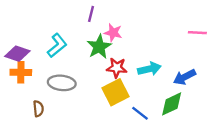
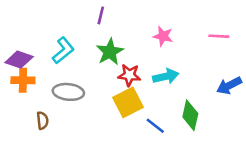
pink star: (113, 33) -> (163, 36), moved
blue arrow: (184, 77) -> (229, 85), moved
green diamond: (172, 104) -> (190, 115), turned -52

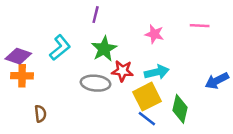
pink line: (219, 36) -> (200, 26), moved
gray ellipse: (68, 92) -> (96, 83), moved
yellow square: (128, 102) -> (147, 97), moved

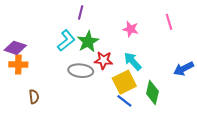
pink line: (200, 26) -> (169, 22), turned 70
cyan L-shape: (60, 48) -> (66, 41), moved
cyan arrow: (157, 72) -> (133, 61), turned -120

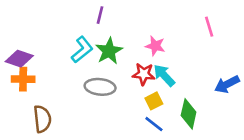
pink star: (131, 29) -> (155, 46), moved
red star: (104, 60) -> (144, 74), moved
yellow square: (124, 82) -> (154, 101), size x0.6
brown semicircle: (34, 97) -> (42, 119), size x1.5

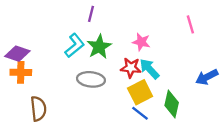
yellow square: (154, 101) -> (140, 92), size x1.5

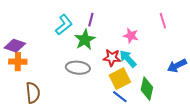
purple line: (91, 14) -> (91, 20), moved
pink star: (141, 42) -> (131, 36), moved
cyan L-shape: (75, 45) -> (64, 25), moved

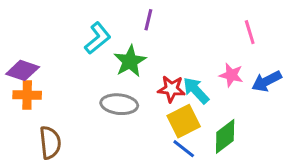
purple line: (91, 20) -> (148, 20), moved
pink star: (131, 36) -> (231, 75), moved
blue arrow: (177, 66) -> (267, 81), moved
green diamond: (147, 89) -> (225, 136), turned 40

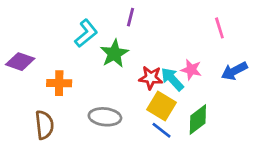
pink star: (231, 75) -> (191, 70), moved
orange cross: (27, 95) -> (59, 83), moved
gray ellipse: (119, 104) -> (105, 117), moved
yellow square: (184, 121) -> (161, 106), turned -32

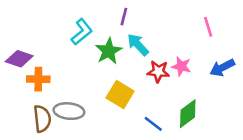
red star: (151, 78) -> (158, 71), moved
cyan arrow: (172, 79) -> (138, 45), moved
orange cross: (59, 83) -> (38, 79), moved
yellow square: (161, 106) -> (120, 94), moved
gray ellipse: (105, 117) -> (69, 111), moved

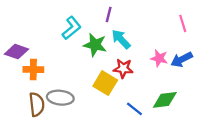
green star: (109, 51) -> (95, 45), turned -30
blue arrow: (222, 68) -> (182, 59), moved
red star: (158, 71) -> (123, 68), moved
green diamond: (188, 114) -> (165, 100), turned 30

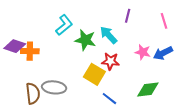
purple line: (109, 14) -> (128, 16), moved
orange cross: (33, 70) -> (30, 51), moved
blue line: (134, 109) -> (109, 99), moved

